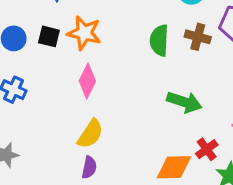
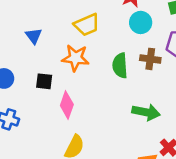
orange star: (84, 33) -> (75, 58), moved
black square: (49, 36) -> (44, 81), moved

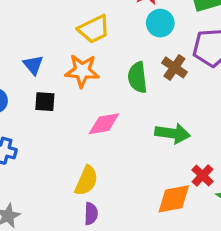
blue triangle: (34, 36) -> (33, 65), moved
brown cross: (150, 59) -> (174, 67), turned 30
pink diamond: (67, 105) -> (104, 124), moved, turned 64

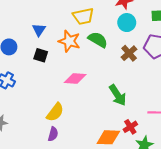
green semicircle: (137, 77) -> (98, 40), moved, turned 114
green arrow: (173, 133) -> (118, 95), turned 35

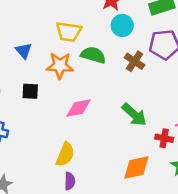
yellow trapezoid: (83, 16) -> (69, 32), turned 35
blue triangle: (39, 30) -> (24, 51), moved
red cross: (130, 127) -> (164, 138), moved, turned -32

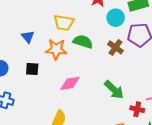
cyan circle: (122, 26) -> (116, 18), moved

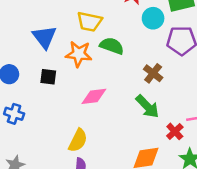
blue triangle: (28, 37) -> (45, 37), size x1.5
brown cross: (115, 47) -> (153, 73), moved
red cross: (137, 109) -> (175, 131), turned 32

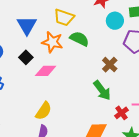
black square: (48, 77) -> (26, 57), turned 32
pink diamond: (94, 96) -> (46, 71), moved

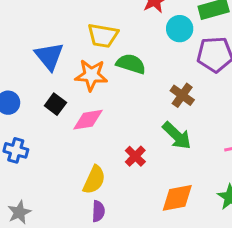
red cross: (121, 113) -> (135, 156), moved

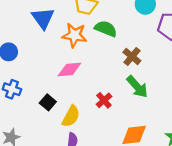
brown cross: (182, 95) -> (132, 56), moved
black square: (55, 104) -> (48, 102), moved

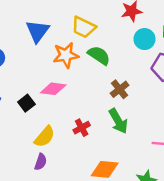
orange star: (74, 35) -> (66, 55), turned -30
black square: (48, 102) -> (26, 103), moved

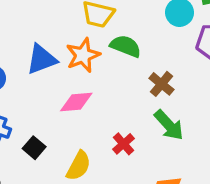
blue triangle: (38, 31) -> (42, 59), moved, turned 45
black square: (26, 103) -> (34, 148), moved

